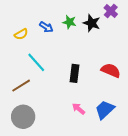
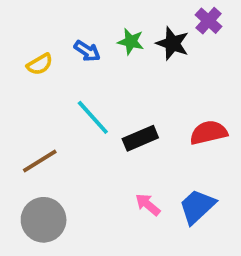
cyan line: (36, 62) -> (93, 117), moved
red semicircle: (111, 70) -> (209, 133), turned -36
black rectangle: (74, 73) -> (140, 138), turned 60

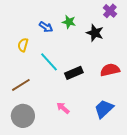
black star: (173, 43) -> (95, 33), moved
yellow semicircle: (40, 64) -> (23, 45), moved, turned 136
pink arrow: (148, 205) -> (63, 108), moved

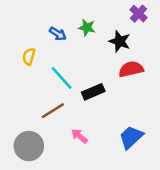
red semicircle: (110, 70) -> (131, 69), moved
brown line: (21, 85) -> (53, 111), moved

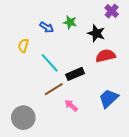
brown line: (53, 111) -> (54, 89), moved
pink arrow: (79, 136) -> (71, 105), moved
blue trapezoid: (131, 137) -> (109, 98), moved

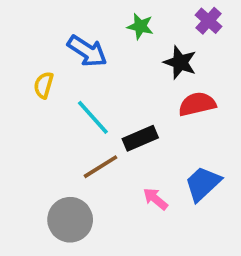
green star: (70, 22) -> (140, 26), moved
blue arrow: (47, 27) -> (87, 51), size x1.5
pink arrow: (71, 105) -> (155, 199), moved
gray circle: (23, 118) -> (70, 220), moved

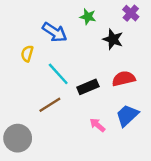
red semicircle: (197, 104) -> (124, 79), moved
brown line: (100, 167) -> (50, 105), moved
gray circle: (70, 220) -> (18, 138), moved

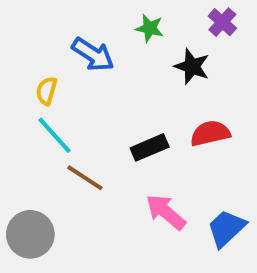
cyan line: (58, 74) -> (55, 135), moved
brown line: (50, 105) -> (85, 178), turned 65
blue trapezoid: (127, 116) -> (226, 228), moved
pink arrow: (97, 125) -> (166, 212), size x1.5

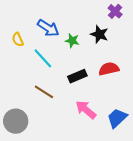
green star: (150, 28) -> (72, 41), moved
yellow semicircle: (46, 91) -> (18, 40), moved, turned -40
cyan line: (55, 135) -> (43, 58), moved

